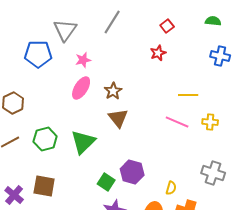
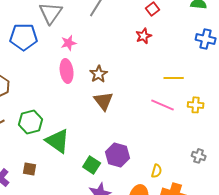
pink ellipse: (81, 88) -> (67, 71), turned -40
green triangle: (83, 142) -> (58, 141), moved, turned -40
gray cross: (213, 173) -> (199, 156), size x0.6
brown square: (44, 186) -> (30, 169), size x0.6

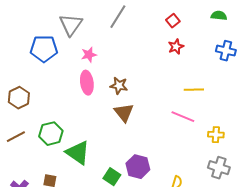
red star: (144, 36) -> (176, 47), moved
brown star: (99, 74) -> (119, 86), turned -30
yellow cross: (196, 105) -> (216, 135), moved
gray cross: (199, 156) -> (219, 168), size x1.5

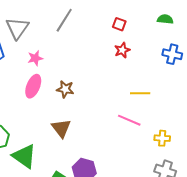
red square: (173, 21) -> (119, 24), turned -32
pink ellipse: (87, 83) -> (33, 86), turned 30
brown triangle: (124, 113) -> (61, 128), moved

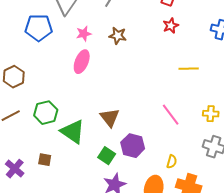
brown star: (65, 89) -> (118, 36), moved
pink line: (129, 120) -> (171, 115), moved, turned 30
brown triangle: (61, 128) -> (110, 118), moved

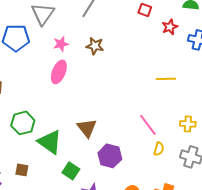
red star: (171, 26) -> (170, 27), moved
green square: (107, 156) -> (71, 171), moved
yellow semicircle: (172, 162) -> (159, 149), moved

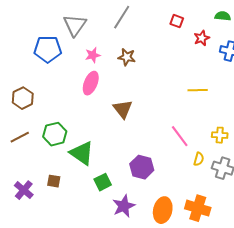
brown triangle: (87, 128) -> (123, 109), moved
yellow semicircle: (159, 149) -> (199, 159), moved
green square: (71, 171) -> (103, 182), turned 30

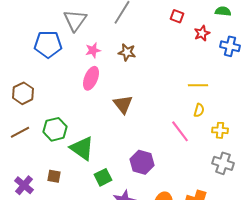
yellow semicircle: (199, 159) -> (199, 110), moved

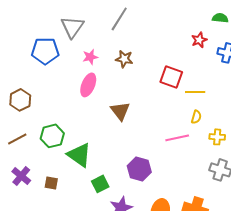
red square: (177, 16) -> (171, 77), moved, size x1.6
pink line: (180, 131) -> (177, 138), turned -65
purple cross: (24, 185) -> (21, 176), moved

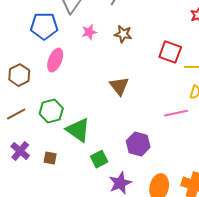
pink ellipse: (88, 85) -> (55, 60), moved

